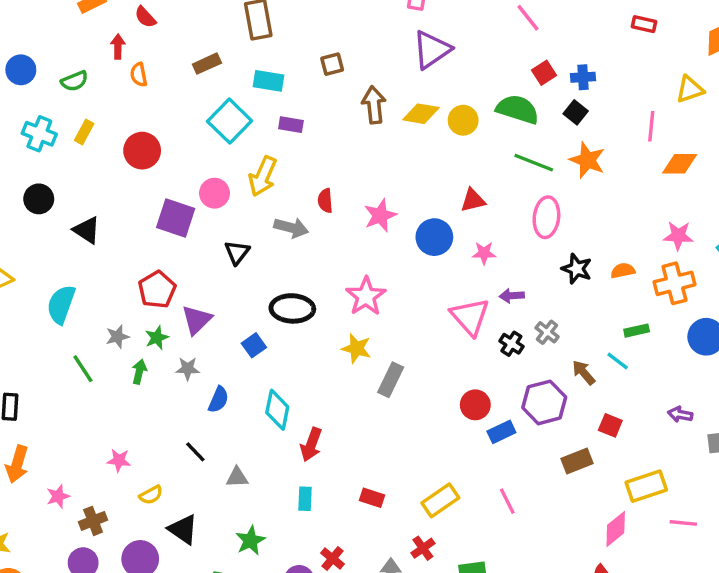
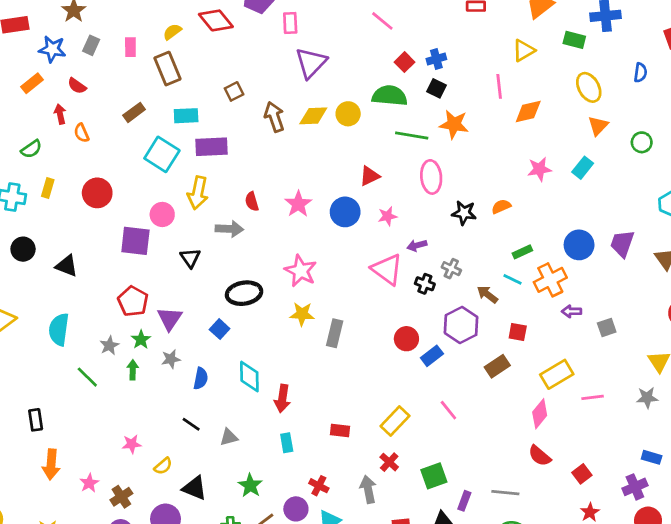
purple rectangle: (291, 125) -> (211, 147), size x1.6
orange cross: (675, 283) -> (550, 280), moved

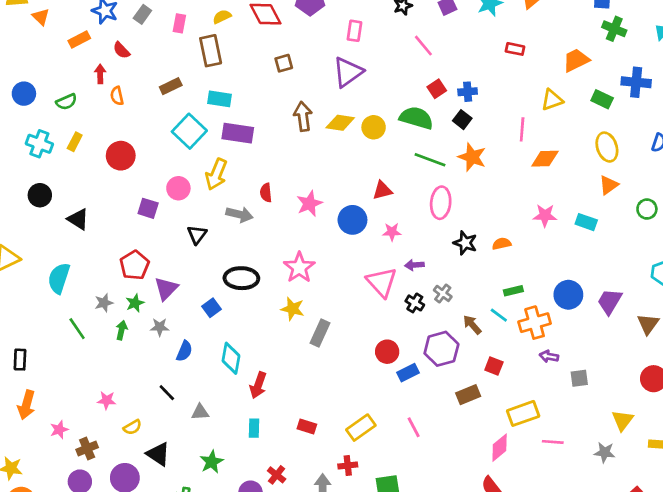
pink rectangle: (290, 23) -> (354, 31), moved
brown square: (234, 91) -> (284, 63), moved
cyan rectangle: (583, 168) -> (586, 222), turned 60
purple square: (135, 241) -> (148, 208), size x0.7
red cross: (389, 462) -> (348, 465), turned 30

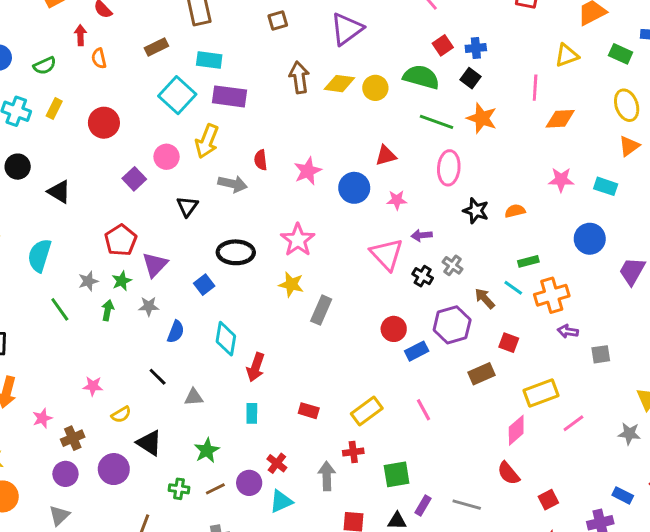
purple square: (148, 208) -> (134, 179), turned 30
blue circle: (568, 295) -> (590, 239), moved
pink line: (553, 442) -> (573, 423), turned -40

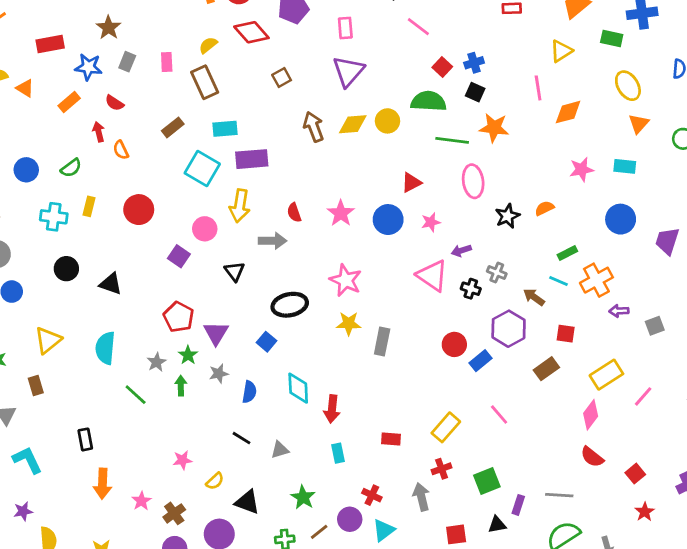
black star: (476, 211) -> (507, 216), turned -30

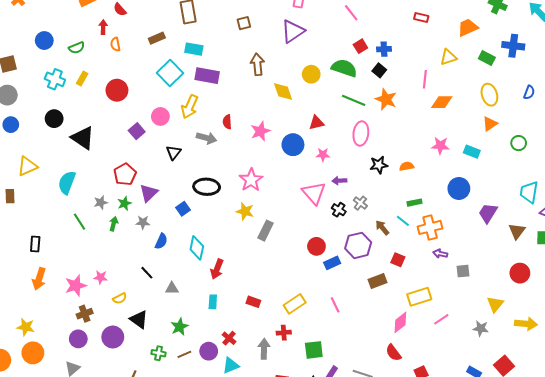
yellow diamond: (353, 124) -> (283, 91), moved, turned 60
black triangle: (111, 284) -> (83, 138), size x1.4
pink star: (141, 501) -> (76, 286), moved, size x1.5

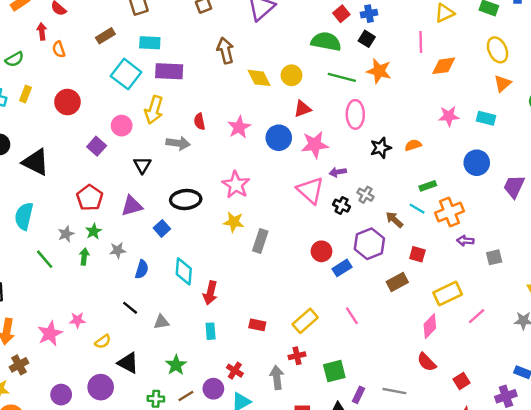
yellow circle: (311, 74) -> (291, 75), moved
pink star: (323, 155) -> (315, 145), size x1.6
purple triangle: (149, 193) -> (132, 206), moved, turned 36
brown cross: (85, 314) -> (19, 365), moved

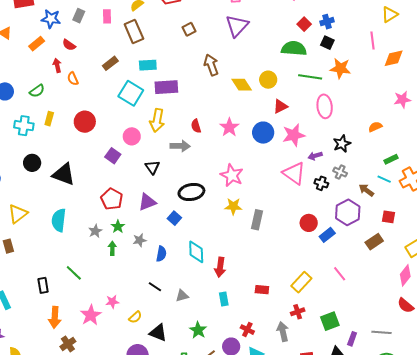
black star: (381, 148) -> (342, 144), moved
green line: (45, 259) -> (74, 273), moved

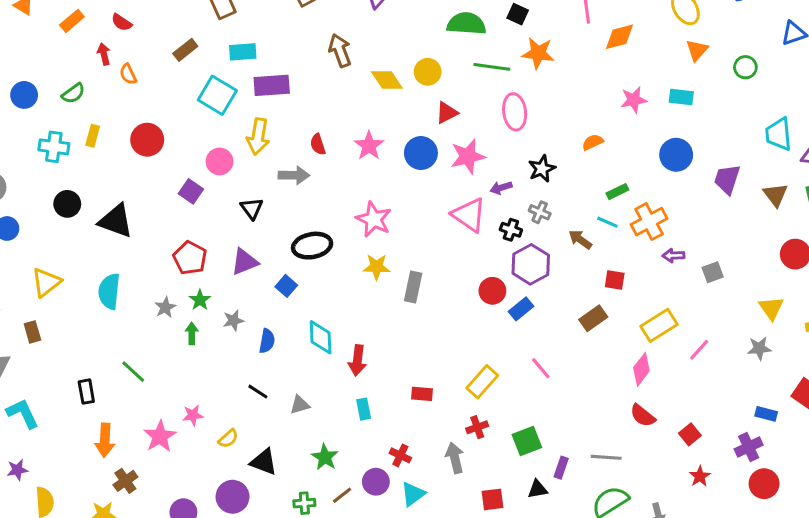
purple hexagon: (348, 212) -> (531, 264), moved

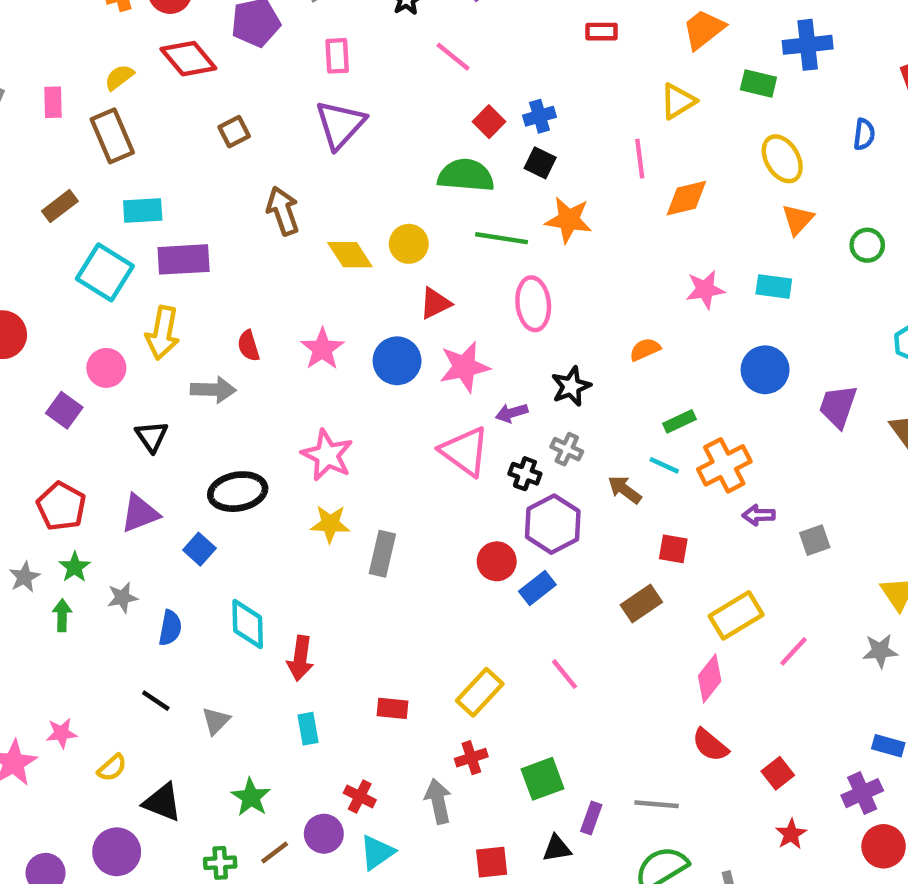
gray triangle: (300, 405) -> (216, 721), turned -30

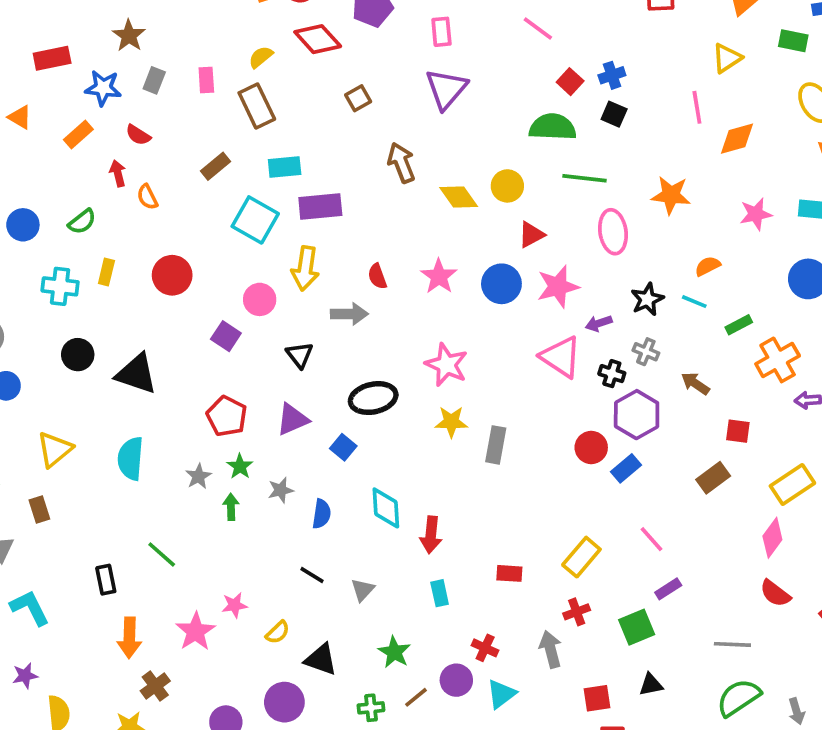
orange star: (569, 220) -> (671, 195), moved
cyan line: (664, 465) -> (694, 302), moved
purple rectangle: (591, 818) -> (668, 589), moved, turned 40

